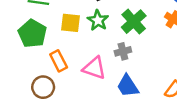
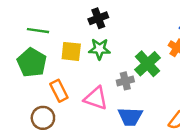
green star: (98, 20) -> (100, 49), turned -30
green cross: (134, 22) -> (147, 64), moved
blue trapezoid: (128, 86) -> (130, 117), turned -55

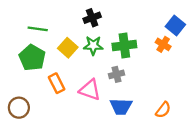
yellow square: (71, 51) -> (68, 48), turned 36
green cross: (147, 64) -> (124, 45), moved, turned 35
brown circle: (43, 118) -> (19, 108), moved

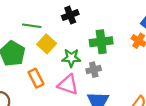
green line: (38, 29) -> (32, 26), moved
green star: (93, 45) -> (71, 58), moved

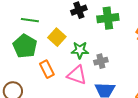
green line: (32, 26) -> (30, 20), moved
green cross: (101, 42) -> (108, 18), moved

